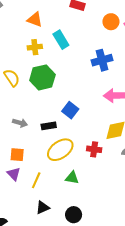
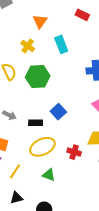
orange triangle: (35, 20) -> (40, 21), turned 35
yellow cross: (35, 47) -> (28, 46), moved, turned 32

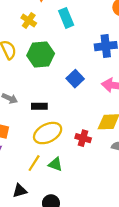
blue square: (58, 112) -> (75, 79), moved
yellow line: (15, 171) -> (34, 163), moved

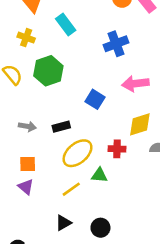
blue square: (75, 79) -> (95, 99), moved
yellow line: (34, 163) -> (71, 189), turned 36
green triangle: (55, 164) -> (99, 175), moved

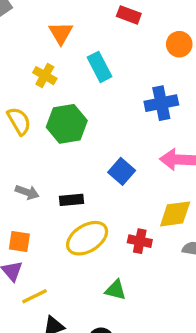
green triangle: (99, 175) -> (115, 290), moved
yellow line: (71, 189) -> (35, 296), moved

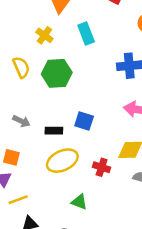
blue square: (122, 171) -> (84, 121), moved, turned -30

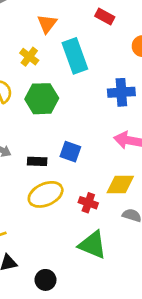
cyan rectangle: (86, 33) -> (75, 56), size x1.4
green triangle: (79, 202) -> (93, 245), moved, size x1.6

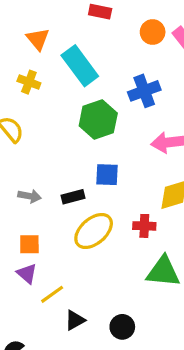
green hexagon: (42, 99) -> (98, 120), moved

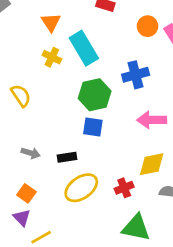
yellow cross: (29, 82) -> (52, 57), moved
blue square: (107, 175) -> (93, 127), moved
red cross: (144, 226) -> (124, 188), turned -30
orange square: (29, 244) -> (26, 193), turned 30

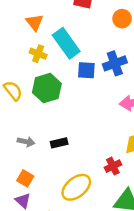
green hexagon: (95, 95) -> (47, 88), moved
blue square: (93, 127) -> (86, 70), moved
yellow ellipse: (81, 188) -> (76, 187), moved

